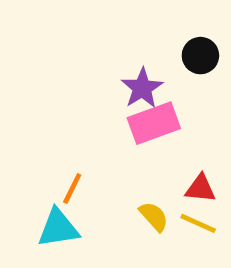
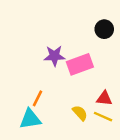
purple star: (142, 88) -> (54, 56), moved, turned 30

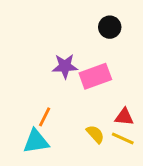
black circle: (104, 29) -> (110, 27), moved

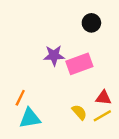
orange line: (45, 117) -> (20, 98), moved
yellow line: (123, 138) -> (102, 116), turned -54

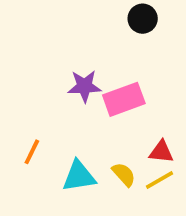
black circle: (91, 23) -> (143, 19), moved
cyan triangle: (30, 118) -> (79, 176), moved

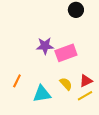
red triangle: (161, 152) -> (86, 81), turned -32
yellow semicircle: (124, 174) -> (66, 84), moved

